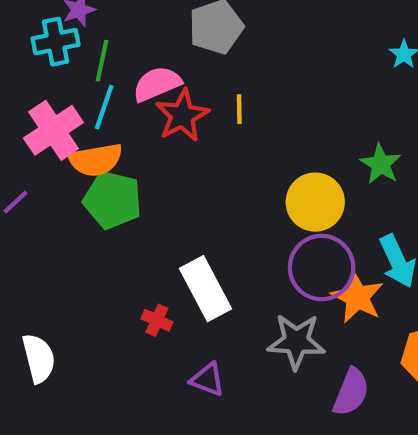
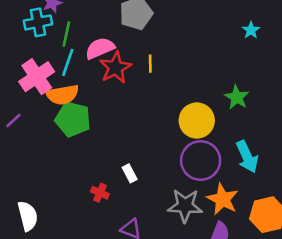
white rectangle: (205, 289) -> (130, 173), size x0.5
orange star: (357, 297) -> (223, 199), moved

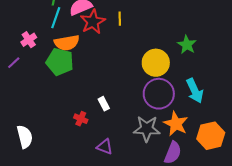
pink cross: (37, 77) -> (29, 40), moved, size x0.6
orange semicircle: (63, 95) -> (67, 43), moved

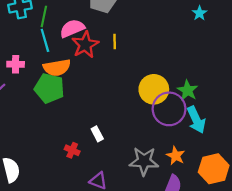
cyan line: (56, 18) -> (45, 40), turned -35
pink cross: (29, 40) -> (16, 64), turned 35
green star: (187, 45) -> (188, 90), moved
purple circle: (159, 94) -> (169, 109), moved
orange star: (176, 124) -> (176, 156), size x0.7

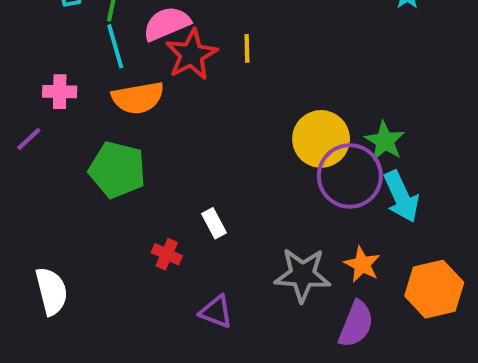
green pentagon: (49, 88) -> (117, 170), moved

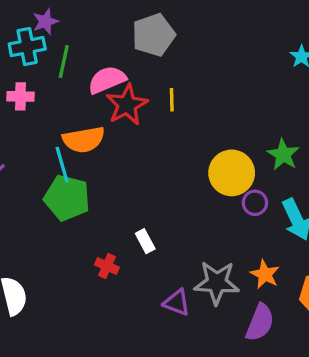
cyan line: (115, 46) -> (62, 165), moved
pink cross: (60, 92) -> (21, 96), moved
green star: (385, 141) -> (283, 155), moved
purple circle: (350, 176) -> (255, 203), size x0.5
purple triangle: (216, 312) -> (177, 303), moved

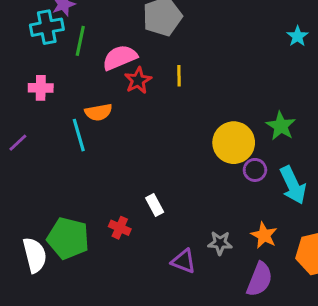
pink cross: (21, 96) -> (41, 88), moved
red star: (127, 105) -> (138, 80), size x0.7
orange semicircle: (84, 140) -> (98, 112), size x0.7
green pentagon: (67, 198) -> (68, 238), moved
gray star: (217, 283) -> (220, 243), size x0.6

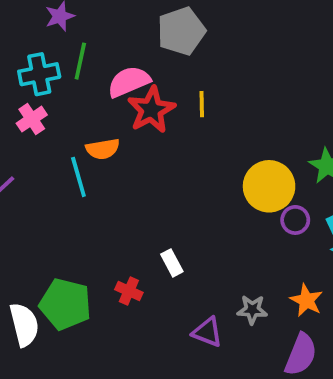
cyan cross: (47, 27) -> (39, 74), moved
red star: (138, 80) -> (151, 110), size x1.4
pink cross: (41, 88) -> (32, 119), turned -35

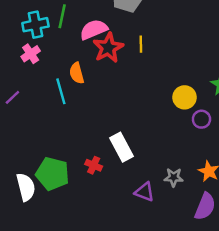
orange semicircle: (103, 149) -> (77, 73), turned 85
yellow circle: (269, 186) -> (185, 97), size x0.7
white rectangle: (172, 263) -> (121, 147), size x1.6

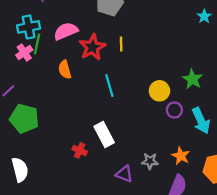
green line: (62, 16) -> (37, 44), moved
pink semicircle: (94, 30) -> (66, 31), moved
cyan line: (61, 91) -> (109, 86), moved
green pentagon: (52, 174) -> (24, 119), moved

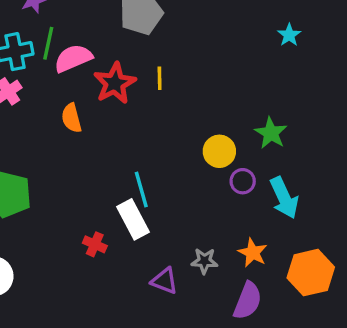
green line: (37, 44) -> (48, 43), moved
cyan line: (109, 86) -> (141, 189), moved

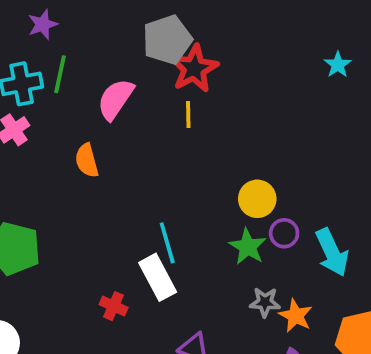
pink semicircle: (73, 58) -> (115, 99), moved, turned -33
red star: (115, 83) -> (194, 69), moved
green star: (271, 133) -> (248, 247), moved
gray star: (204, 261) -> (265, 302), moved

